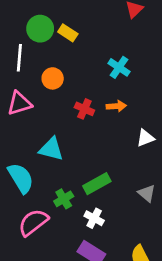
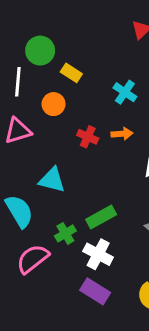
yellow rectangle: (68, 33) -> (71, 73), moved
white cross: (94, 218) -> (98, 254), size x1.4

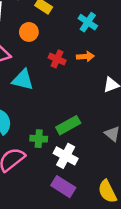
cyan triangle: (52, 180) -> (23, 80), moved
green cross: (65, 233) -> (39, 139), turned 35

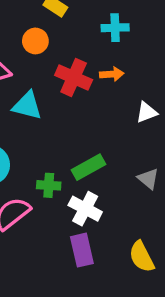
cyan cross: (88, 22) -> (115, 28), turned -36
red cross: (57, 59) -> (74, 77), size x1.5
purple rectangle: (63, 187) -> (82, 250), turned 45

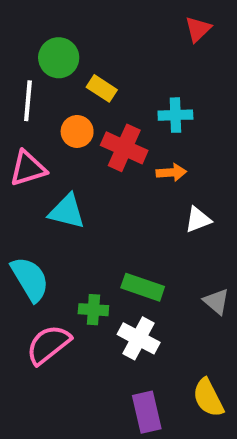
red cross: (74, 77) -> (124, 148), moved
white triangle: (147, 112) -> (198, 220), moved
green rectangle: (89, 167) -> (143, 287), turned 48
purple rectangle: (82, 250) -> (147, 412), moved

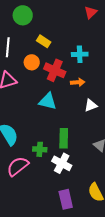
green circle: (59, 58) -> (23, 15), moved
cyan triangle: (67, 211) -> (48, 101), moved
green rectangle: (143, 287) -> (64, 138), turned 72

